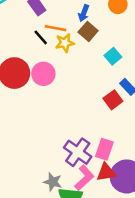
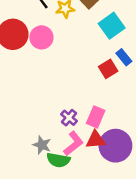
cyan square: (113, 56) -> (112, 26), size x1.5
purple cross: (78, 152) -> (69, 118), size x0.6

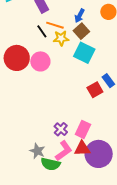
cyan square: (112, 26) -> (84, 53), moved, turned -30

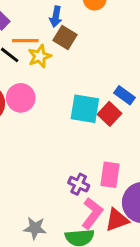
cyan square: (84, 53) -> (85, 109), moved
red triangle: (82, 149) -> (117, 220), moved
gray star: (37, 151) -> (35, 228), moved

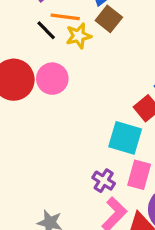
cyan square: (85, 109) -> (125, 138), moved

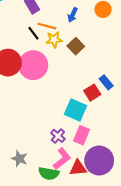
brown square: (109, 19) -> (76, 46), moved
pink circle: (52, 79) -> (33, 65), size x1.4

